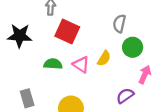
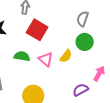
gray semicircle: (119, 24) -> (83, 19), moved
green circle: (133, 47) -> (85, 42), moved

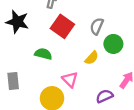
gray semicircle: (83, 19) -> (97, 26), moved
pink triangle: (46, 59) -> (70, 79), moved

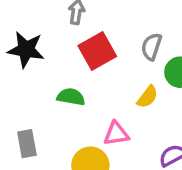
red square: (62, 26) -> (97, 51), turned 30
pink triangle: (70, 79) -> (116, 134), turned -49

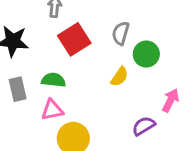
pink triangle: (116, 134) -> (52, 110), moved
gray rectangle: (27, 144) -> (18, 89), moved

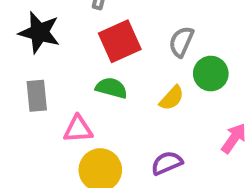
green semicircle: (54, 80) -> (111, 88), moved
purple semicircle: (144, 126) -> (167, 163), moved

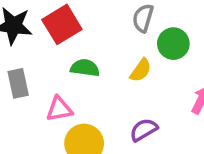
red square: (120, 41) -> (62, 24), moved

